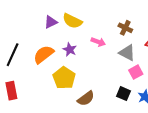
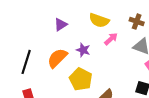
yellow semicircle: (72, 21) -> (99, 20), moved
pink arrow: (98, 42) -> (111, 39), turned -56

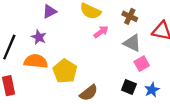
purple star: (83, 50) -> (39, 37), moved
orange semicircle: (57, 58) -> (36, 61), moved, turned 45

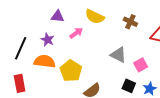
purple triangle: (50, 11) -> (58, 16), turned 32
pink arrow: (101, 32) -> (76, 33), moved
gray triangle: (132, 43) -> (118, 55), moved

